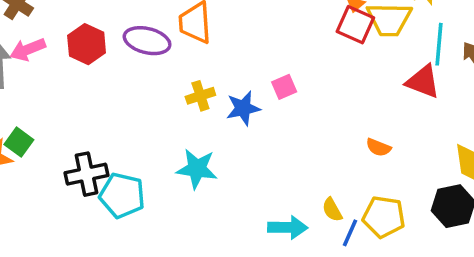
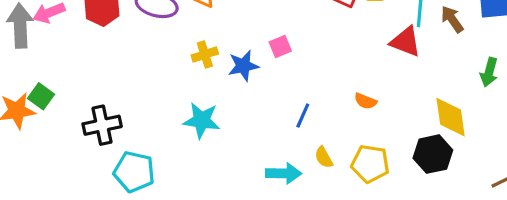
cyan pentagon: (122, 195) -> (134, 172), moved
blue line: (350, 233) -> (303, 116), moved

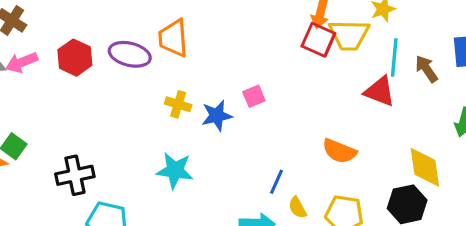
yellow cross: (205, 55) -> (178, 104), turned 35
orange semicircle: (365, 101) -> (339, 151), size x1.5
blue line: (303, 116) -> (276, 182), moved

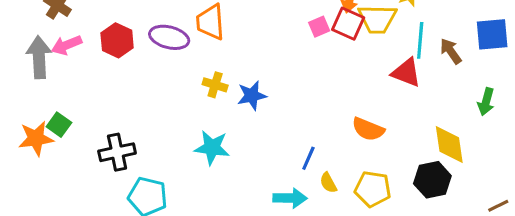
pink square: (254, 96) -> (319, 27), moved

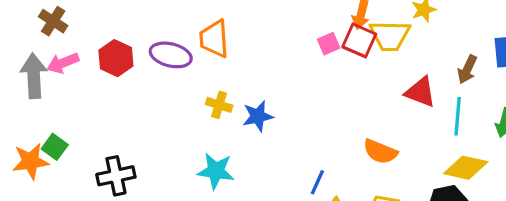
cyan line: (420, 40) -> (458, 116), moved
brown arrow: (451, 51) -> (467, 69), turned -120
yellow diamond: (449, 145) -> (466, 168), turned -69

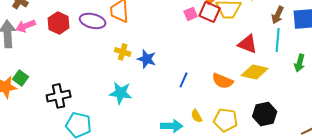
brown arrow: (467, 69) -> (278, 15), moved
blue star: (258, 116) -> (147, 59), turned 30
cyan line: (458, 116) -> (278, 40), moved
yellow diamond: (466, 168) -> (255, 72), moved
blue line: (317, 182) -> (184, 80), moved

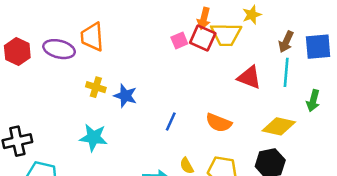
yellow diamond: (255, 72) -> (279, 126), moved

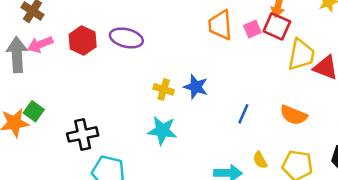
yellow trapezoid: (226, 34) -> (301, 55), moved, turned -80
orange trapezoid: (92, 37) -> (220, 25), moved
yellow cross: (96, 87) -> (164, 89), moved

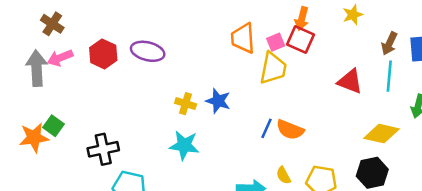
yellow trapezoid: (301, 55) -> (273, 68), moved
orange semicircle: (294, 115) -> (290, 130), moved

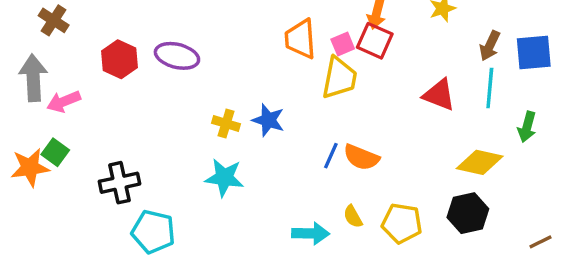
pink arrow: (60, 58) -> (64, 102), moved

